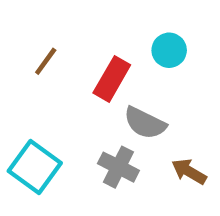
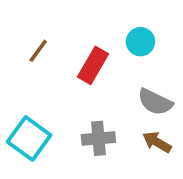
gray semicircle: (145, 123) -> (155, 102), moved
gray cross: (118, 167) -> (98, 138), turned -32

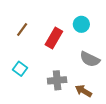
cyan square: (29, 138) -> (20, 69), moved, size x0.6
brown arrow: (157, 142) -> (83, 91), moved

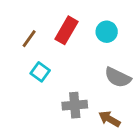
red rectangle: (54, 38) -> (66, 30), moved
cyan square: (20, 69) -> (40, 72), moved

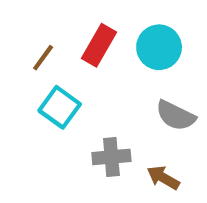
cyan circle: (107, 32) -> (159, 47), size x1.4
cyan square: (40, 72) -> (60, 107), size x1.4

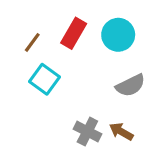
gray semicircle: (176, 116) -> (130, 85), turned -52
gray cross: (111, 157) -> (87, 131), moved, turned 32

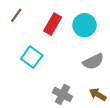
brown line: (32, 42) -> (16, 15), moved
brown arrow: (121, 131) -> (98, 94), moved

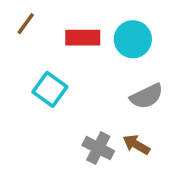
red rectangle: (53, 24) -> (83, 38), turned 60
brown arrow: (98, 94) -> (136, 145), moved

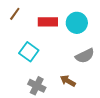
brown arrow: (136, 145) -> (68, 81), moved
gray cross: (98, 148) -> (37, 86), moved

